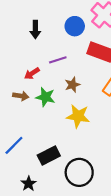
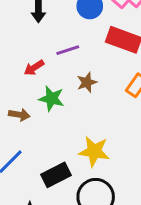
brown arrow: (21, 96) -> (19, 115), moved
yellow star: (78, 116) -> (94, 151), moved

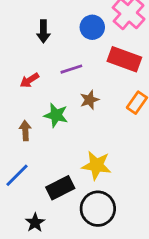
red arrow: (34, 68) -> (29, 80), moved
brown arrow: (19, 115) -> (25, 131), turned -102

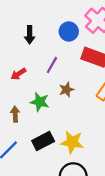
purple line: (71, 69) -> (52, 65), turned -42
black rectangle: (60, 188) -> (43, 141), moved

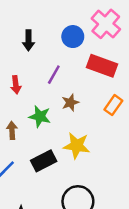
red arrow: (18, 74) -> (16, 85), turned -64
yellow star: (72, 142) -> (77, 146), moved

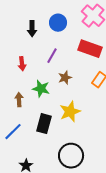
blue circle: (73, 37) -> (58, 23), moved
yellow star: (77, 146) -> (70, 112), turned -30
black rectangle: (44, 161) -> (44, 124), turned -48

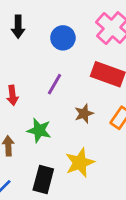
black arrow: (32, 29) -> (18, 27), moved
brown star: (65, 78) -> (84, 114), moved

